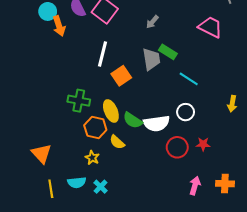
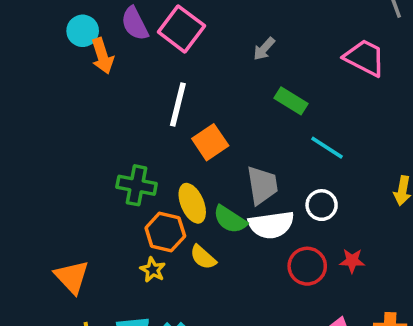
gray trapezoid: (151, 59) -> (262, 185), moved
yellow star: (92, 158) -> (153, 270), moved

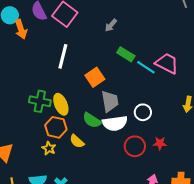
pink trapezoid: (365, 58) -> (167, 63), moved
orange square: (210, 142) -> (95, 77), moved
cyan line: (327, 148) -> (146, 67), moved
yellow ellipse: (192, 203) -> (61, 104), moved

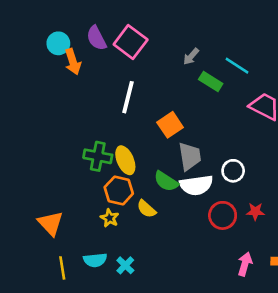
green rectangle: (126, 54) -> (211, 81), moved
cyan line: (146, 67) -> (237, 66), moved

